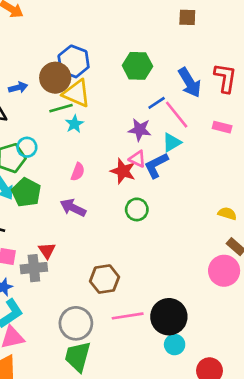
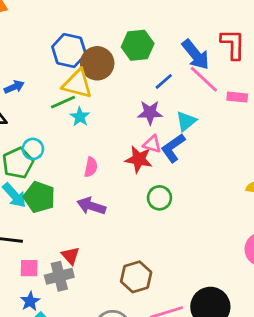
brown circle: (55, 78) -> (97, 63), moved
pink line: (177, 115) -> (204, 79), moved

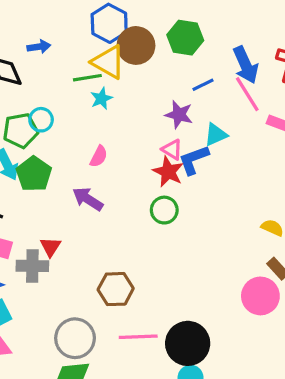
red star: (139, 159) -> (168, 172), moved

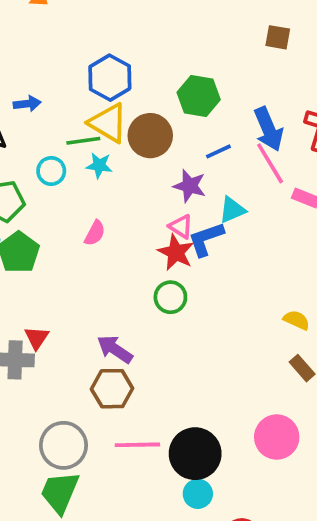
brown circle: (136, 45) -> (150, 136), moved
cyan star: (101, 98) -> (99, 165), turned 30
cyan circle: (41, 120) -> (51, 171), moved
purple arrow: (88, 199) -> (115, 349), moved
pink circle: (260, 296) -> (277, 437), moved

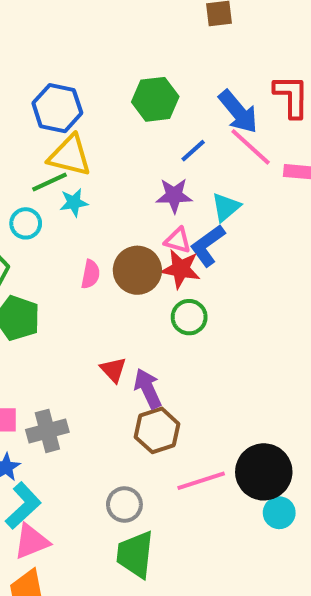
brown circle: (150, 136) -> (137, 270), moved
red triangle: (37, 338) -> (113, 370), moved
purple arrow: (115, 349) -> (148, 389), turned 48
gray circle: (63, 445) -> (124, 505), size x0.7

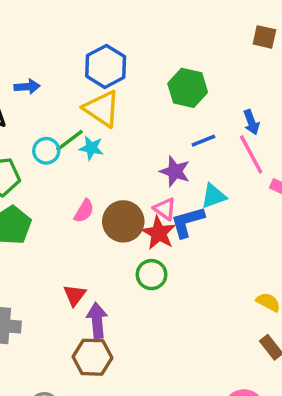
blue arrow: (238, 112) -> (251, 122), size x0.6
green line: (49, 182) -> (69, 141), moved, turned -32

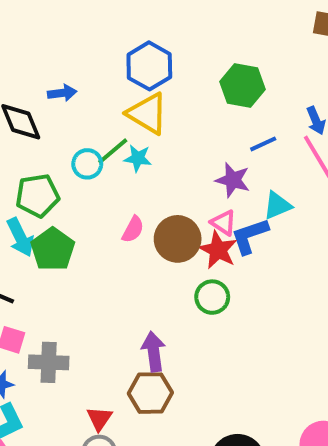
red triangle: (75, 295) -> (99, 419), moved

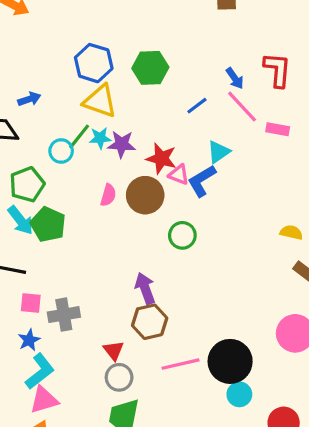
green hexagon: (243, 86) -> (150, 68), moved
purple star: (233, 180) -> (122, 144), moved
red star: (218, 250) -> (161, 158), moved

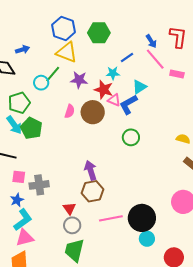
cyan star: (100, 138) -> (113, 73), moved
green circle: (182, 235) -> (131, 137), moved

